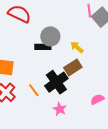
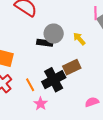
yellow arrow: (77, 47) -> (79, 39), moved
pink star: (60, 109) -> (41, 104), moved

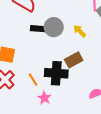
black rectangle: (45, 43) -> (39, 29), moved
black cross: (54, 80) -> (56, 73), turned 35

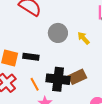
black rectangle: (39, 29) -> (31, 57), moved
brown rectangle: (74, 60) -> (77, 77), moved

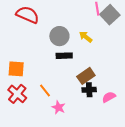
black rectangle: (31, 57) -> (64, 56), moved
black cross: (58, 79) -> (89, 90), moved, size x0.6

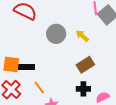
black rectangle: (64, 56) -> (26, 67), moved
brown rectangle: (86, 76) -> (85, 65), moved

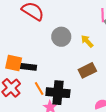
black cross: (83, 89) -> (58, 93), moved, size x1.6

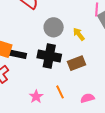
orange line: (39, 89) -> (60, 92), moved
black cross: (58, 93) -> (49, 56), moved

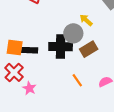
gray circle: (54, 27) -> (73, 33), moved
pink star: (36, 97) -> (29, 88), moved

